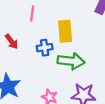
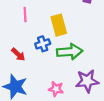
red arrow: (12, 42) -> (18, 54), moved

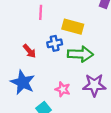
yellow rectangle: (59, 25) -> (73, 27), turned -66

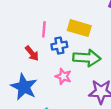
pink line: (41, 12) -> (44, 29), moved
pink star: (63, 89) -> (63, 76), moved

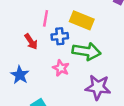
blue star: (24, 87) -> (20, 75), size x0.7

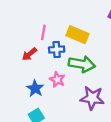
red arrow: (31, 42) -> (29, 54), turned 84
blue star: (20, 75) -> (35, 88), moved

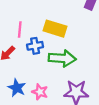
pink star: (57, 79) -> (40, 92), moved

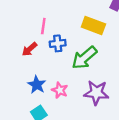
yellow rectangle: (55, 29) -> (93, 26), moved
green arrow: (62, 58) -> (84, 58), turned 132

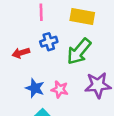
pink line: (43, 26) -> (41, 12), moved
red arrow: (30, 49) -> (21, 53), turned 35

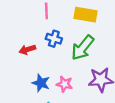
blue cross: (49, 42) -> (54, 39), turned 35

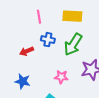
blue star: (41, 83) -> (23, 81), moved

